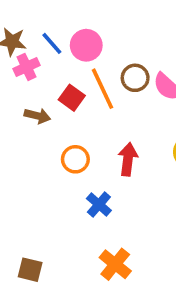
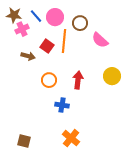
brown circle: (135, 78) -> (80, 23), moved
orange line: (103, 89) -> (64, 41), turned 30
blue cross: (99, 205) -> (62, 105), turned -32

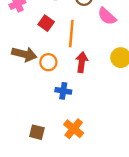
orange line: (64, 41) -> (71, 33), moved
brown arrow: (28, 56) -> (24, 54), moved, size x1.5
brown square: (24, 141) -> (37, 132), moved

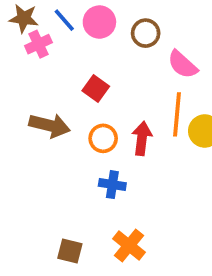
red square: (46, 23) -> (96, 88), moved
orange line: (71, 33) -> (177, 114), moved
orange circle: (48, 62) -> (103, 138), moved

